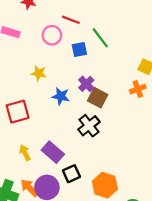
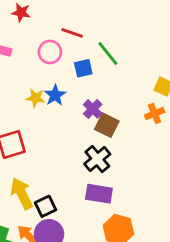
blue star: (61, 96) -> (55, 95), moved, turned 30
purple rectangle: (53, 152) -> (99, 194), moved, turned -30
yellow arrow: (25, 153) -> (22, 194), size x1.6
black square: (71, 174) -> (45, 206), moved

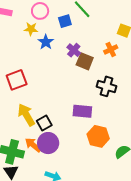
yellow star: (36, 98) -> (31, 29), moved
orange cross: (155, 114) -> (111, 49), moved
black cross: (97, 159) -> (106, 86), moved, turned -30

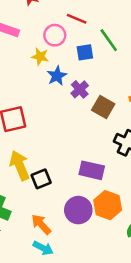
purple cross: (74, 50) -> (80, 89), moved
purple circle: (48, 143) -> (78, 210), moved
orange arrow: (33, 145) -> (41, 224), moved

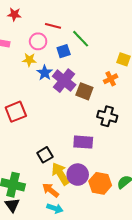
purple cross: (80, 89) -> (64, 81), size x1.6
yellow arrow: (20, 165) -> (60, 174), moved
orange hexagon: (108, 205) -> (100, 183), moved

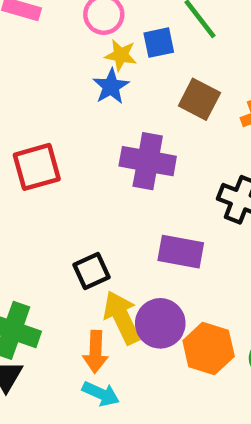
yellow star: (29, 60) -> (121, 55), moved
purple cross: (64, 81) -> (148, 161), moved, turned -35
brown square: (84, 91) -> (199, 99), moved
orange arrow: (51, 190) -> (96, 352), turned -132

